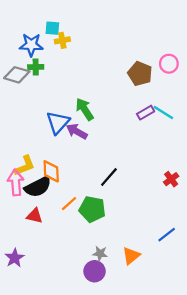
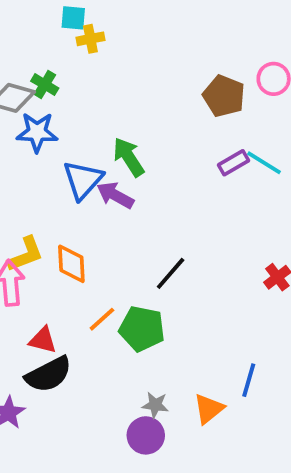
blue star: (31, 45) -> (37, 132), moved
green cross: (36, 67) -> (45, 85), turned 32
black semicircle: (38, 187) -> (49, 374), moved
blue line: (167, 235) -> (249, 380), moved, turned -36

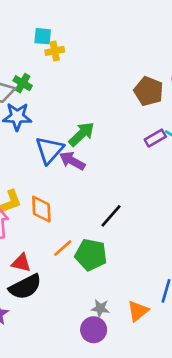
green arrow: (129, 157) -> (82, 134), turned 80

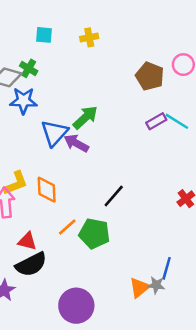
cyan square: (43, 36) -> (44, 35), moved
yellow cross: (55, 51) -> (89, 37), moved
gray star: (100, 308) -> (156, 285), moved
purple circle: (94, 330) -> (76, 306), moved, size x1.4

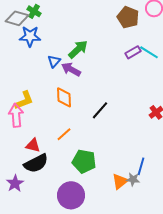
blue triangle: (54, 133) -> (54, 61), size x0.6
orange diamond: (47, 190) -> (64, 97), moved
green pentagon: (94, 233) -> (84, 161), moved

